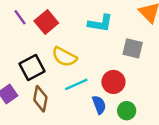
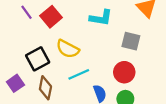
red circle: (113, 82) -> (124, 72), moved

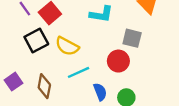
black square: (38, 59) -> (36, 41), moved
red circle: (124, 72) -> (118, 61), moved

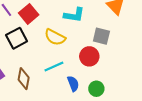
yellow semicircle: (67, 46) -> (55, 37), moved

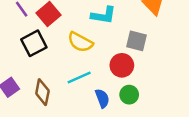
green circle: (96, 89) -> (129, 95), moved

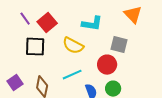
black square: (34, 43) -> (35, 47), turned 30

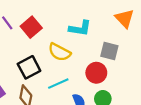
black square: (35, 47) -> (29, 67), moved, turned -30

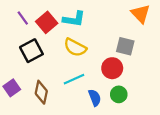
cyan L-shape: (80, 28) -> (74, 19), moved
black square: (29, 67) -> (31, 51), moved

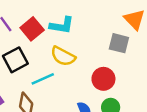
gray square: (125, 46) -> (119, 43), moved
cyan line: (74, 79) -> (43, 79), moved

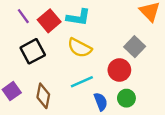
gray square: (119, 43) -> (135, 47), moved, turned 30
cyan line: (43, 79) -> (82, 82), moved

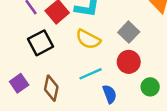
gray square: (135, 47) -> (129, 32), moved
green circle: (126, 98) -> (150, 87), moved

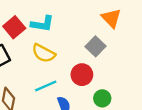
gray square: (129, 32) -> (95, 46), moved

